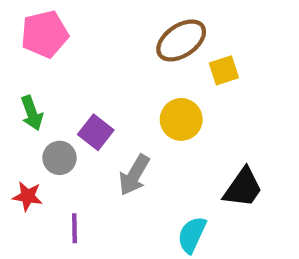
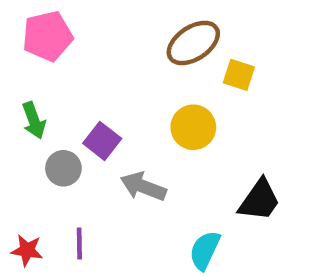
yellow square: (224, 70) -> (239, 75), turned 36
gray arrow: (134, 175) -> (143, 187), turned 81
red star: (28, 196) -> (27, 250), moved

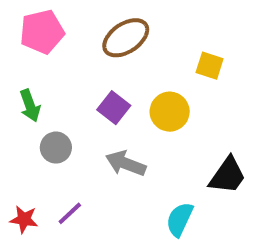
brown ellipse: (193, 43) -> (126, 38), moved
purple square: (102, 141) -> (114, 108), moved
purple line: (79, 243) -> (70, 213), turned 48

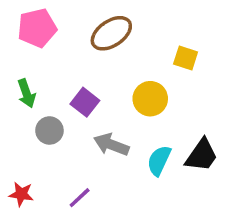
purple square: (114, 108) -> (85, 102), moved
purple line: (70, 213) -> (80, 198), moved
cyan semicircle: (180, 219) -> (159, 161), moved

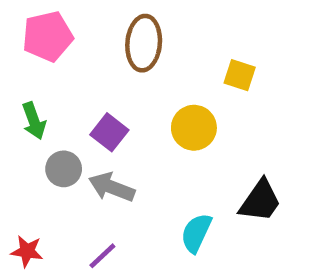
brown ellipse: (111, 33) -> (144, 43), turned -51
gray arrow: (111, 145) -> (112, 187), moved
cyan semicircle: (159, 161) -> (196, 233), moved

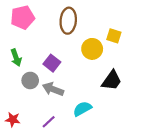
yellow circle: (194, 128) -> (92, 49), moved
black trapezoid: (260, 201) -> (112, 80), moved
cyan semicircle: (196, 233) -> (82, 109), moved, turned 36

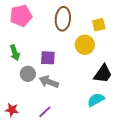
yellow square: (114, 36) -> (99, 25), moved, turned -32
purple square: (52, 63) -> (48, 58), turned -35
cyan semicircle: (82, 109) -> (96, 100), moved

